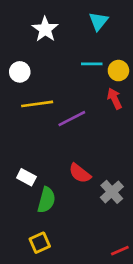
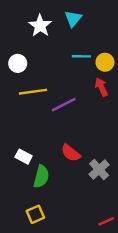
cyan triangle: (98, 21) -> (73, 19), moved

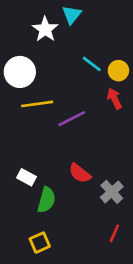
cyan triangle: (73, 19) -> (72, 15), moved
cyan line: (81, 56) -> (92, 64), turned 36
white circle: (18, 63) -> (20, 72), size x1.5
red line: (106, 221) -> (114, 233), moved, turned -42

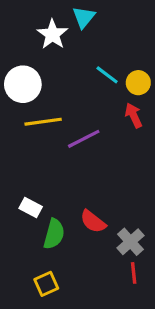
red semicircle: (80, 173) -> (93, 221), moved
gray cross: (112, 192) -> (130, 242), moved
red line: (114, 233) -> (134, 273), turned -30

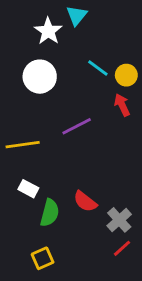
white circle: (23, 84) -> (40, 77), moved
yellow line: (43, 122) -> (23, 145), moved
red line: (134, 273) -> (122, 248), turned 54

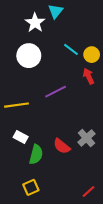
gray cross: (119, 220) -> (86, 138), moved
red line: (122, 248) -> (89, 192), moved

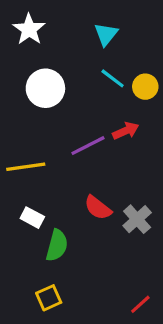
cyan triangle: (56, 11) -> (106, 34), moved
white star: (35, 23) -> (29, 29), moved
red arrow: (89, 76) -> (126, 131), moved, turned 91
red semicircle: (62, 146) -> (98, 208), moved

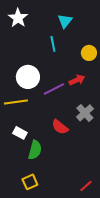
cyan line: (113, 78) -> (53, 44), moved, turned 42
white circle: (45, 88) -> (28, 77), moved
gray cross: (137, 219) -> (85, 113), moved

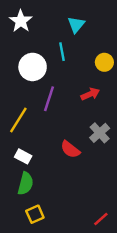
white circle: (28, 77) -> (33, 67), moved
purple line: (54, 89) -> (49, 99), moved, turned -45
yellow line: (16, 102) -> (18, 120), turned -50
green semicircle: (35, 150) -> (25, 184), moved

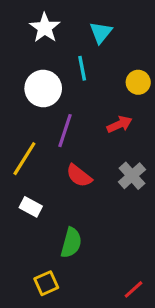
white star: (21, 21) -> (45, 28), moved
red semicircle: (70, 149) -> (79, 176), moved
green semicircle: (25, 184) -> (71, 243), moved

